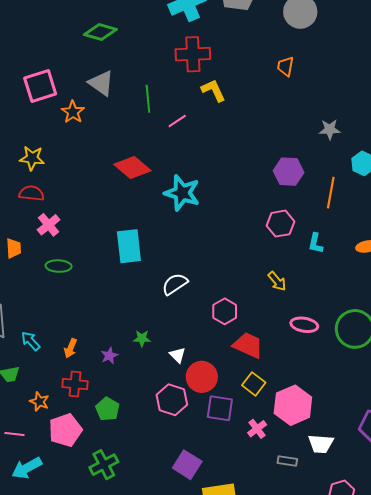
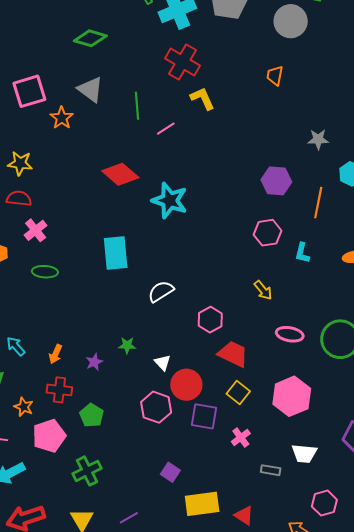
red cross: (193, 54) -> (183, 62), turned 32
pink hexagon: (293, 405) -> (292, 396), moved
purple square: (187, 465) -> (170, 472), size x0.7

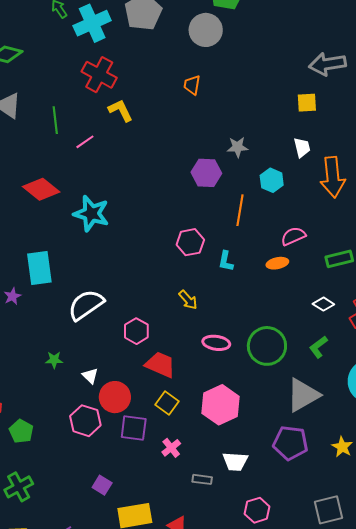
purple hexagon: (276, 181) -> (206, 173), moved
white semicircle: (161, 291) -> (86, 305), size x1.4
purple star: (94, 362) -> (12, 296), moved

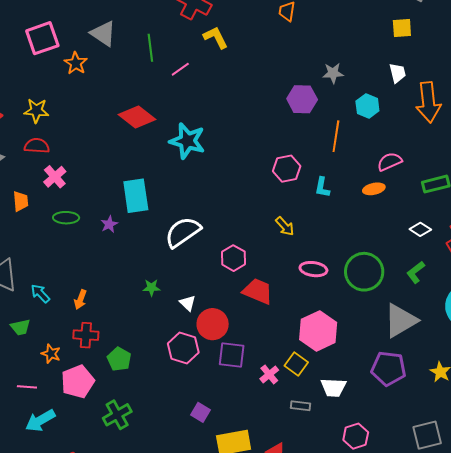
yellow square: (167, 403) -> (296, 364), moved

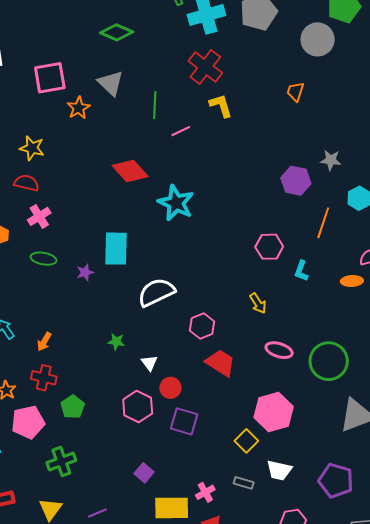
red circle: (213, 324) -> (170, 388), size x0.7
purple pentagon: (388, 368) -> (336, 481), moved
pink cross: (269, 374) -> (205, 492), moved

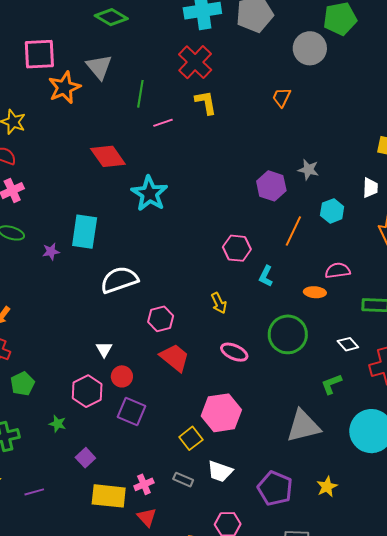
orange star: (79, 108) -> (64, 88), size x1.4
green star: (116, 342) -> (58, 424), moved
green circle: (329, 361) -> (288, 334), moved

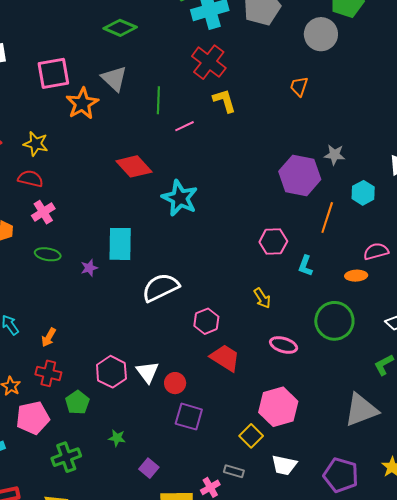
purple hexagon: (271, 186) -> (300, 175), size x1.4
white triangle: (104, 349) -> (147, 372), moved, size x1.4
pink hexagon: (87, 391) -> (111, 372), moved
gray rectangle: (183, 480) -> (234, 471), moved

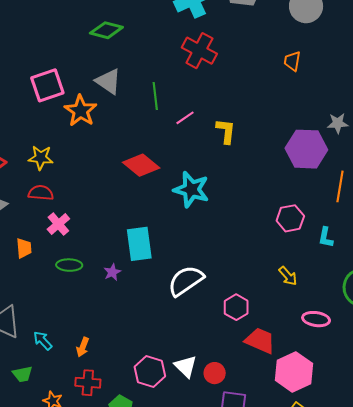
yellow L-shape: (224, 101) -> (226, 131), moved, turned 32
pink hexagon: (278, 407) -> (294, 372), moved

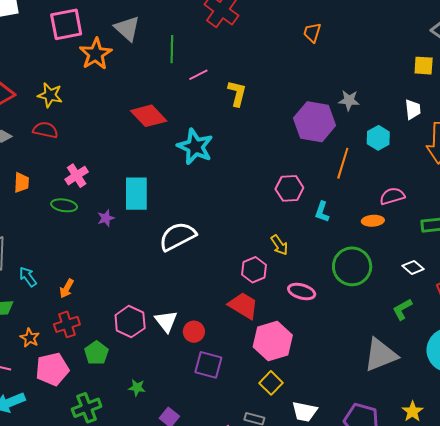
pink cross: (58, 224) -> (77, 176), moved
pink hexagon: (236, 307) -> (254, 270), moved
red cross: (88, 383) -> (67, 324), turned -30

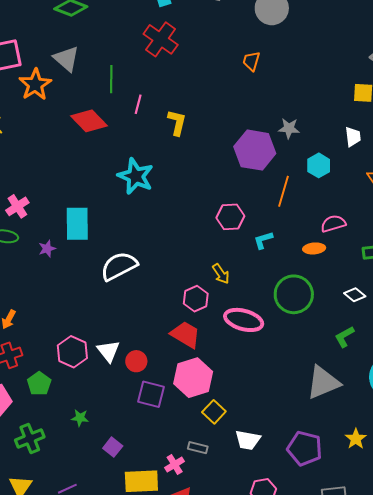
pink line: (198, 75) -> (138, 104), turned -48
red diamond: (149, 116) -> (89, 121), moved
cyan L-shape: (322, 212) -> (263, 240), turned 55
pink ellipse: (302, 292) -> (244, 320), size x1.4
pink hexagon: (273, 341) -> (193, 378), moved

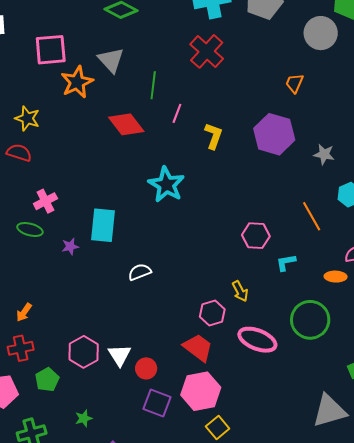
purple hexagon: (255, 150) -> (274, 134), moved
orange line: (283, 191) -> (312, 216), turned -52
white semicircle: (119, 266) -> (140, 272), size x0.6
green star: (80, 418) -> (84, 418), turned -30

